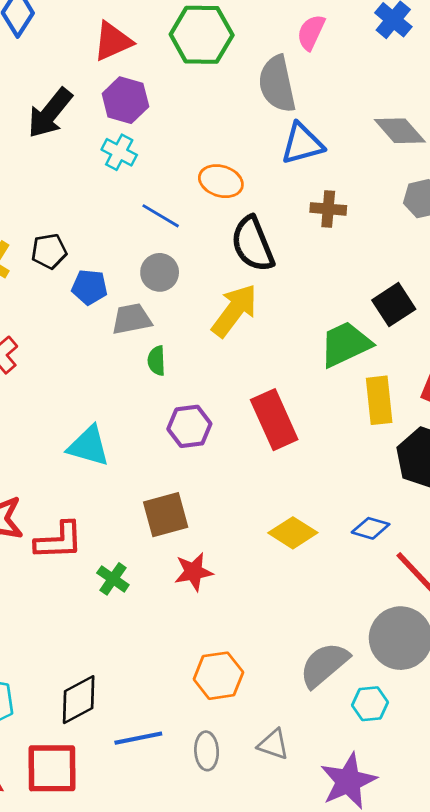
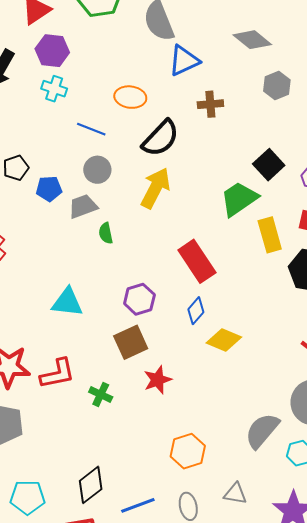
black semicircle: (253, 244) -> (161, 138), turned -105
purple hexagon: (189, 426) -> (139, 299), moved
blue diamond: (371, 528) -> (196, 311), moved, turned -56

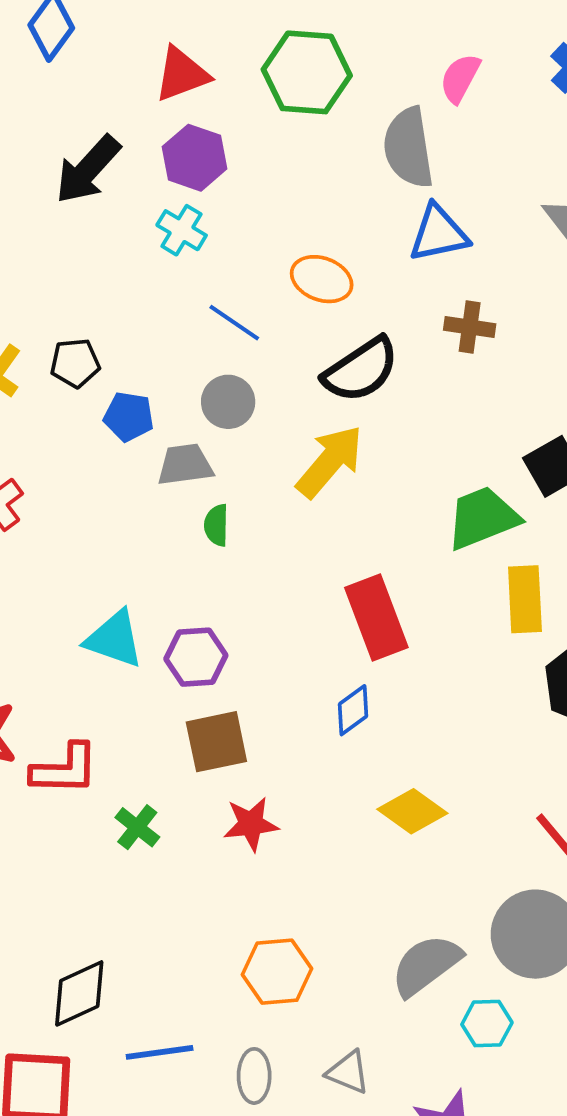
purple hexagon: (139, 299) -> (196, 657), moved
yellow diamond: (224, 340) -> (412, 811), moved

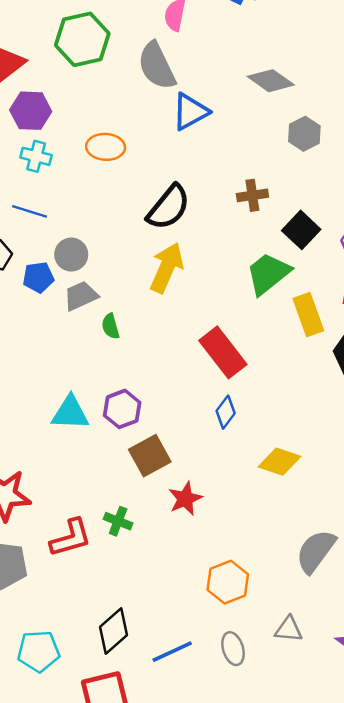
orange ellipse: (322, 279) -> (106, 147), moved
blue line: (234, 323) -> (30, 211), moved
brown cross: (470, 327) -> (252, 195), moved
gray circle: (228, 402) -> (71, 255), moved
red L-shape: (65, 769) -> (71, 538), moved

